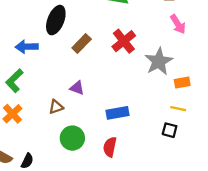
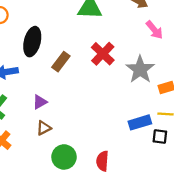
purple triangle: (77, 88) -> (40, 102), moved, turned -42
blue rectangle: (117, 113) -> (140, 122), moved

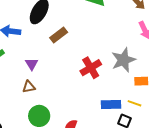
red cross: (103, 54) -> (91, 68), moved
purple triangle: (40, 102) -> (32, 64), turned -48

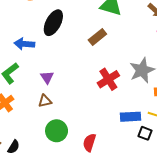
brown rectangle: (59, 35) -> (97, 37), moved

